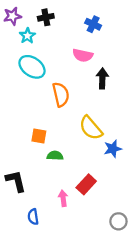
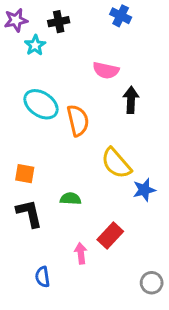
blue cross: (93, 24) -> (121, 16), moved
cyan ellipse: (32, 67) -> (41, 104), moved
orange square: (39, 136) -> (25, 174), moved
black L-shape: (16, 181) -> (29, 213), moved

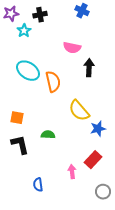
red rectangle: (110, 236) -> (93, 160), moved
pink arrow: (81, 253) -> (72, 172), moved
blue semicircle: (42, 277) -> (38, 185), moved

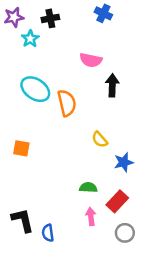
yellow semicircle: (79, 111) -> (100, 140), size x0.6
green semicircle: (48, 135) -> (88, 187), moved
black L-shape: (20, 145) -> (23, 220), moved
gray circle: (103, 192) -> (125, 233), moved

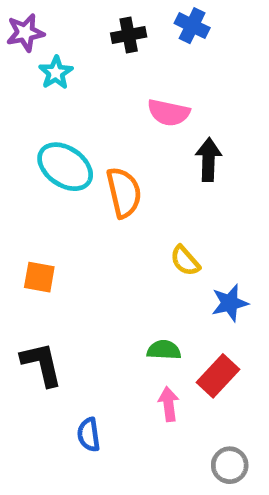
black cross: (50, 18) -> (129, 35), moved
black L-shape: (23, 220) -> (42, 364), moved
gray circle: (125, 233) -> (230, 465), moved

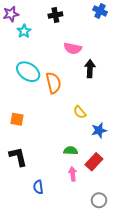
blue cross: (192, 26) -> (100, 11), moved

